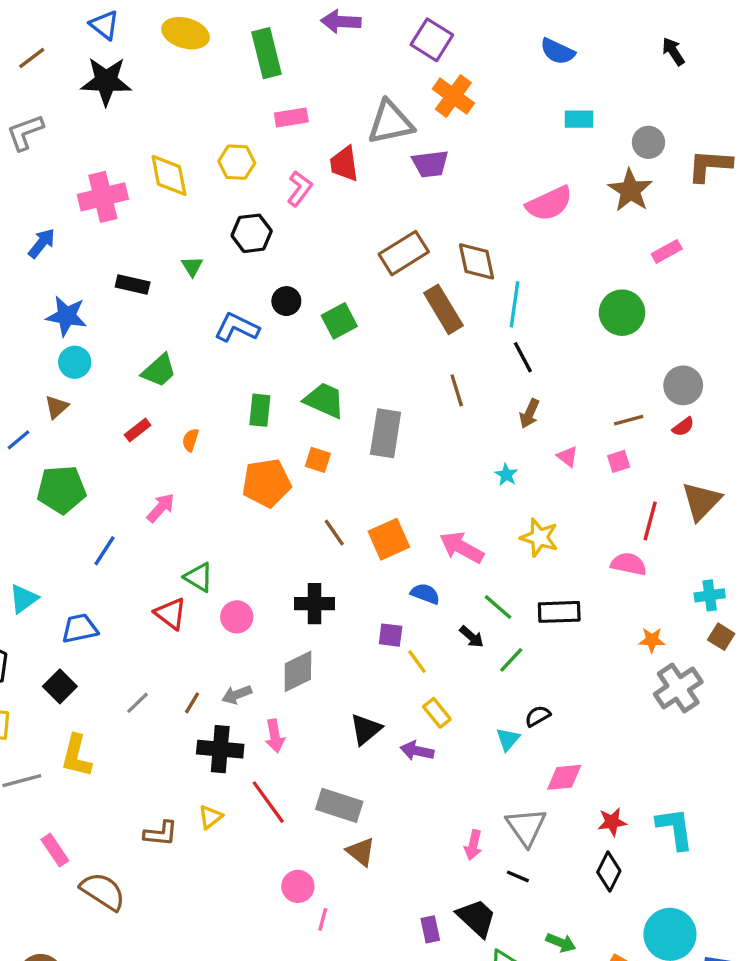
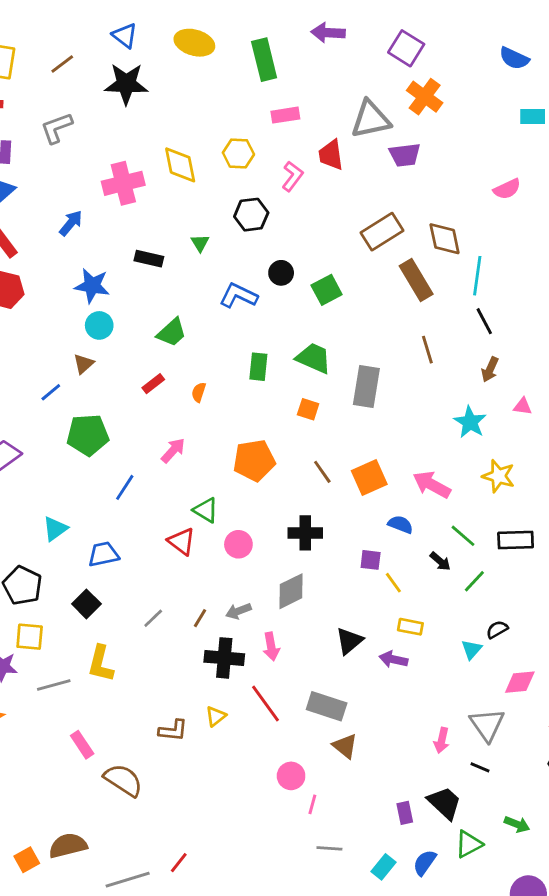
pink semicircle: (549, 204) -> (507, 189), size x0.7
pink triangle: (567, 456) -> (523, 406), turned -30
cyan star: (506, 475) -> (470, 422), size x1.6
orange pentagon: (267, 483) -> (254, 460), moved
yellow rectangle: (437, 713) -> (410, 627), turned -40

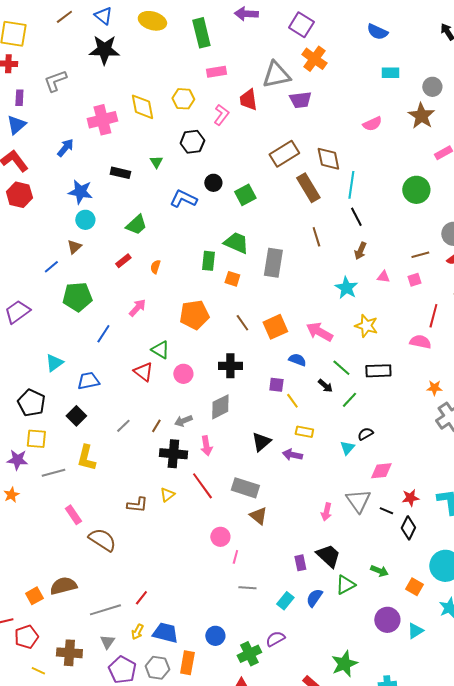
brown line: (62, 64) -> (64, 17), moved
green rectangle: (258, 367) -> (208, 261), moved
black line: (480, 767) -> (386, 511), moved

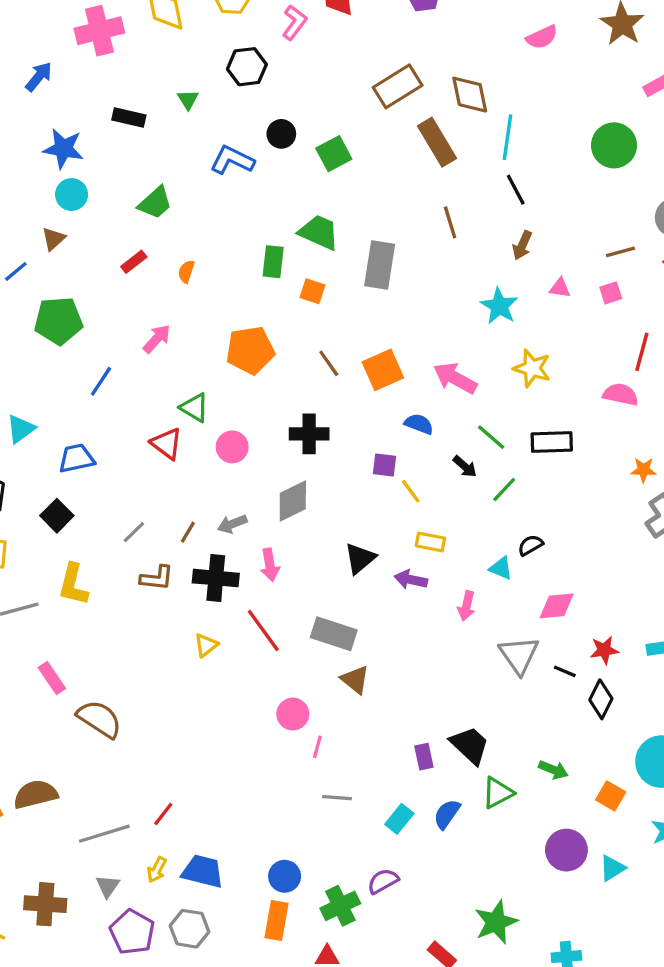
cyan triangle: (347, 448) -> (501, 568), turned -49
brown L-shape: (137, 505) -> (157, 578), moved
pink arrow: (326, 512) -> (466, 606), moved
orange rectangle: (187, 663) -> (276, 921), moved

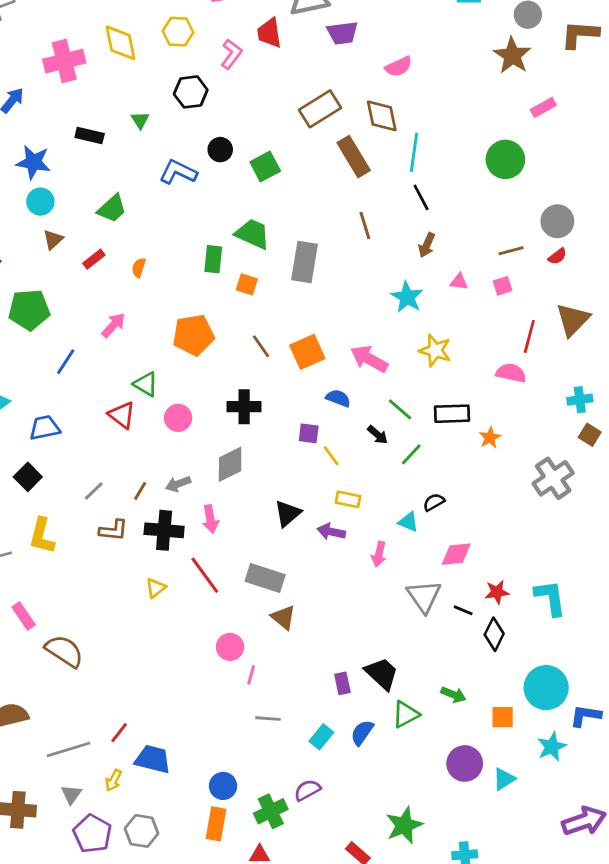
pink semicircle: (542, 37) -> (399, 67), moved
brown triangle: (54, 239) -> (53, 239), moved
orange star: (643, 470) -> (490, 438), moved, turned -30
orange square: (611, 796) -> (503, 717), turned -30
blue trapezoid: (203, 871) -> (153, 759), moved

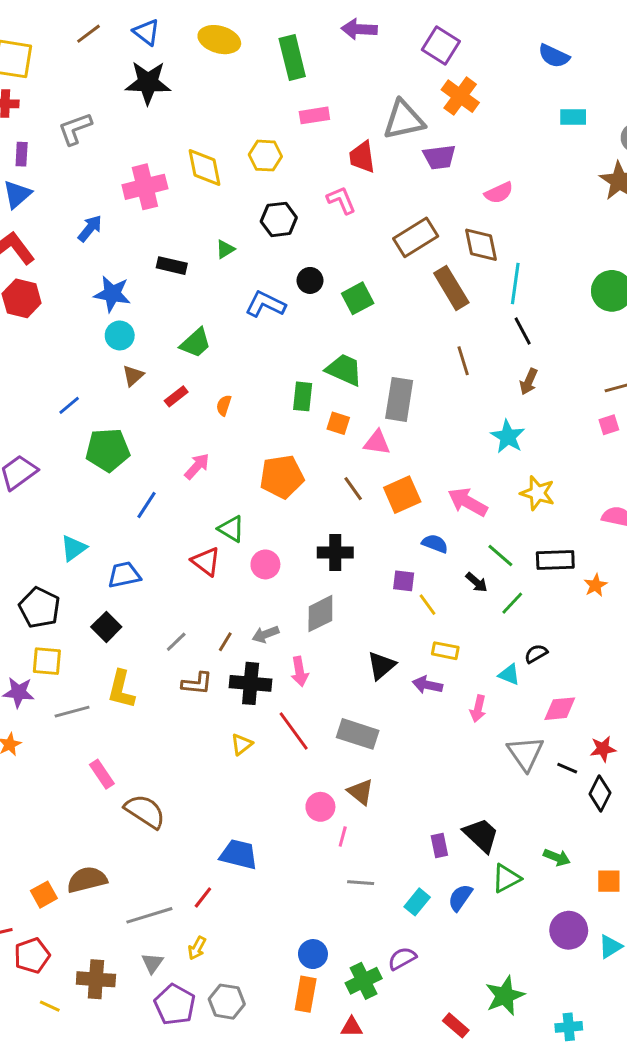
pink L-shape: (231, 54) -> (341, 200), moved, turned -60
green triangle: (140, 120) -> (225, 249), turned 30
pink triangle: (459, 282) -> (377, 443), moved, size x1.4
brown triangle: (283, 617) -> (361, 792), moved
blue trapezoid: (153, 759) -> (239, 854), moved

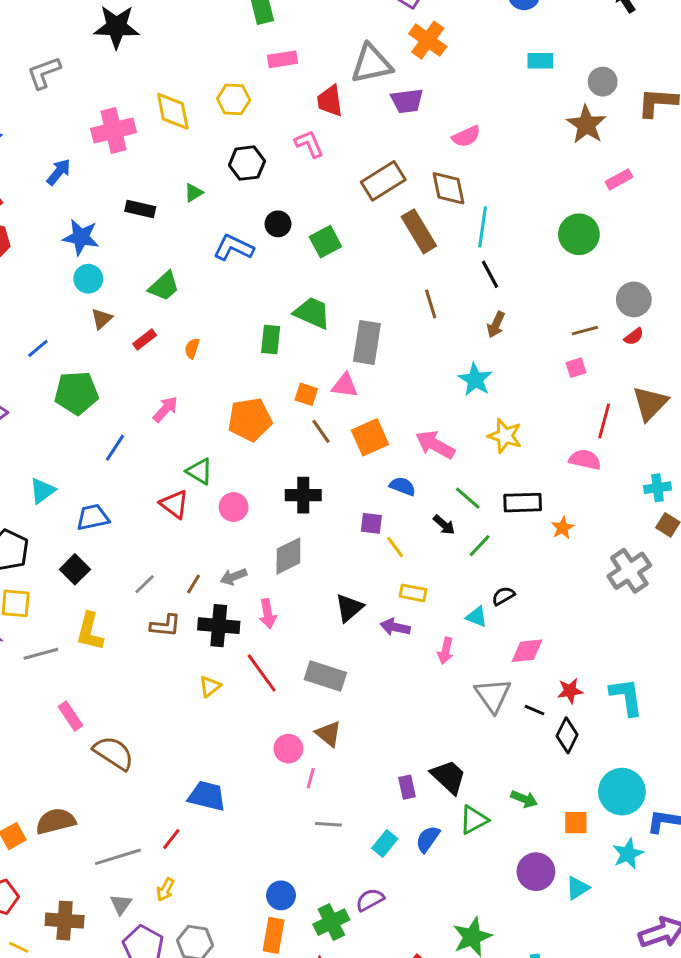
orange square: (338, 423) -> (306, 394), moved

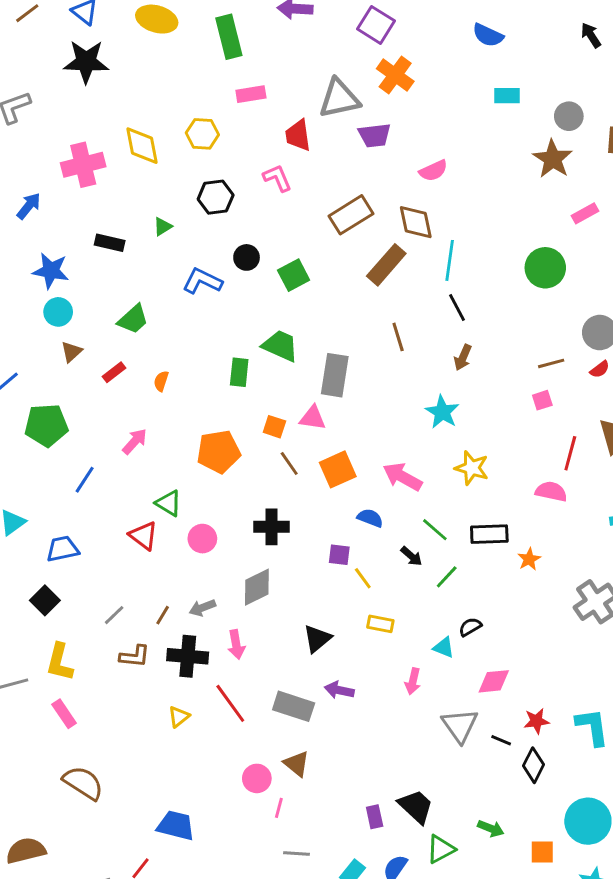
brown rectangle: (419, 231) -> (386, 265), turned 72
purple arrow: (395, 627) -> (339, 690), moved
pink rectangle: (71, 716) -> (64, 714), moved

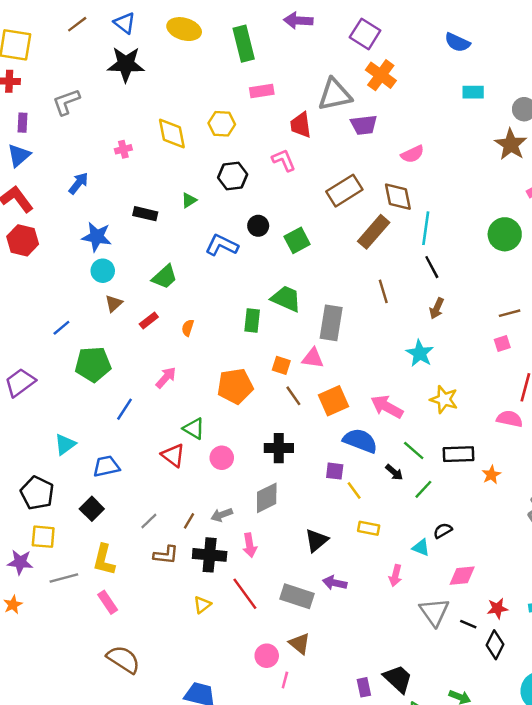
pink cross: (83, 165) -> (123, 149), size x0.5
blue semicircle: (370, 518) -> (360, 441), size x1.6

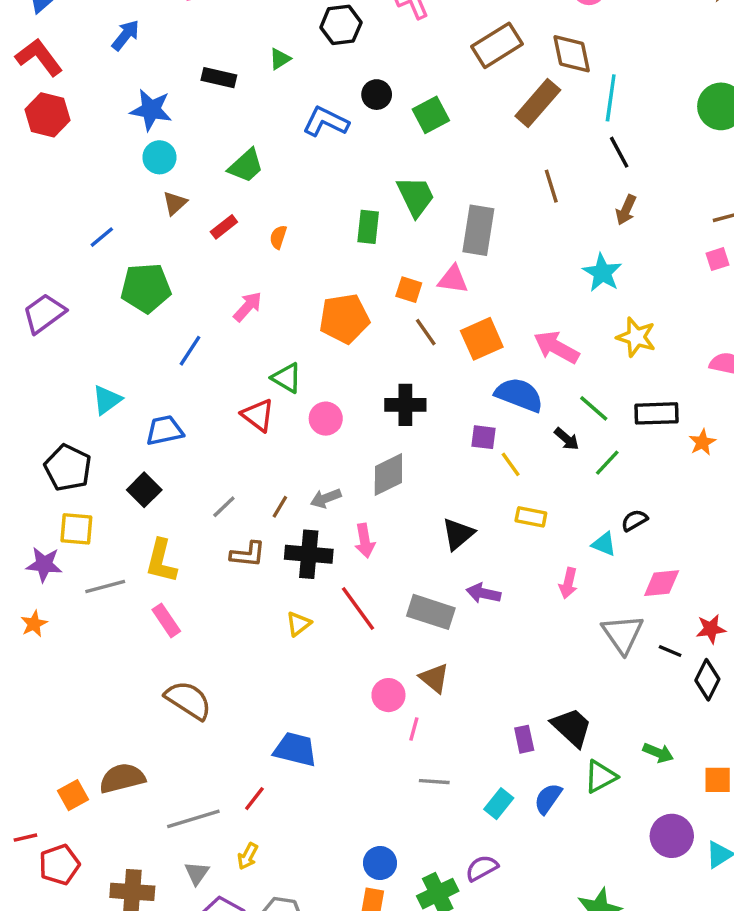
green trapezoid: (286, 299) -> (416, 196), turned 40

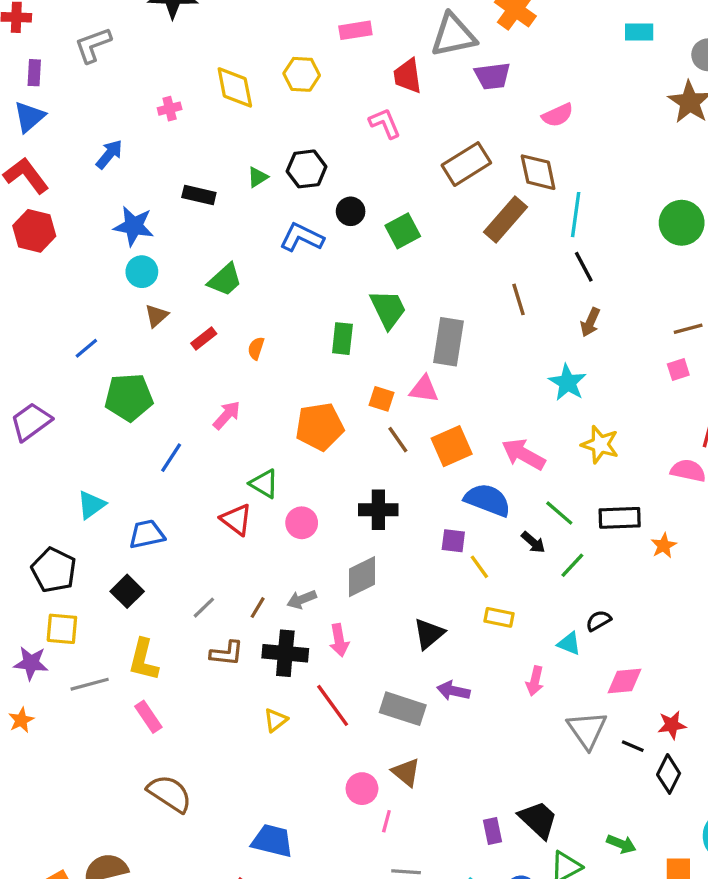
black hexagon: (341, 25) -> (307, 169), moved

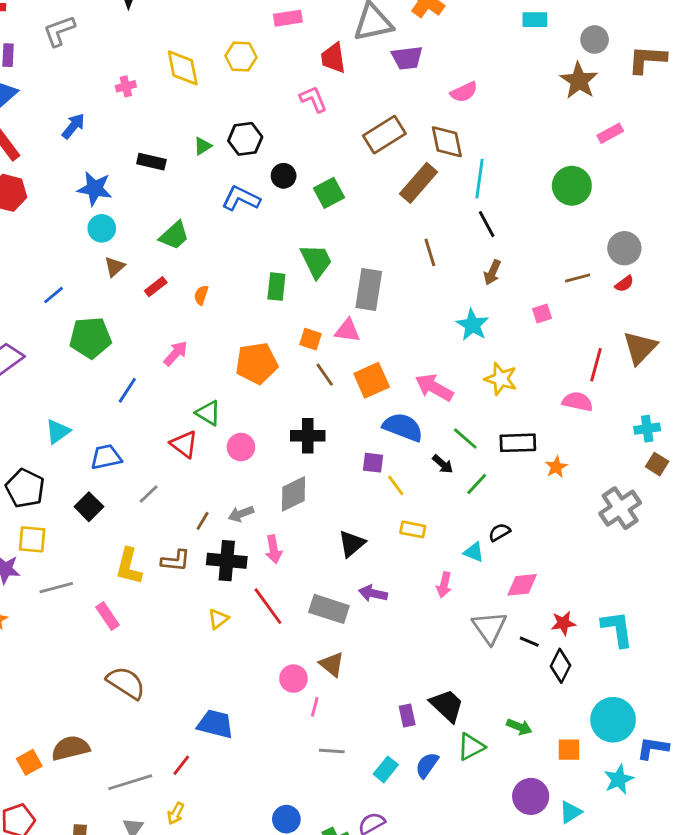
pink square: (678, 370) -> (542, 314), moved
gray line: (204, 608) -> (149, 494), moved
yellow L-shape: (143, 660) -> (129, 566), moved

